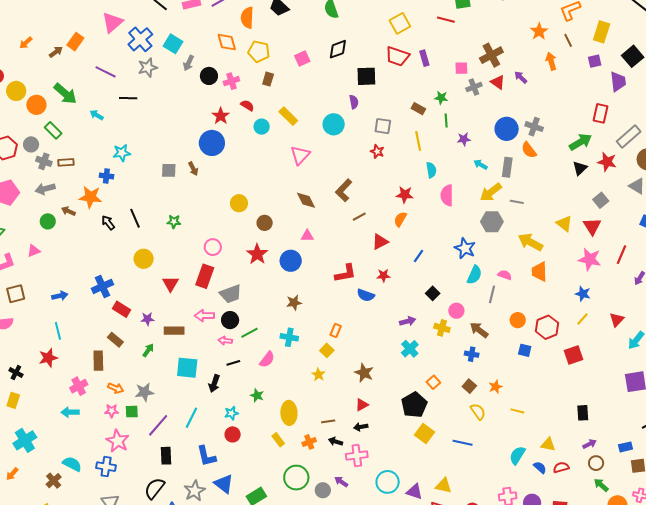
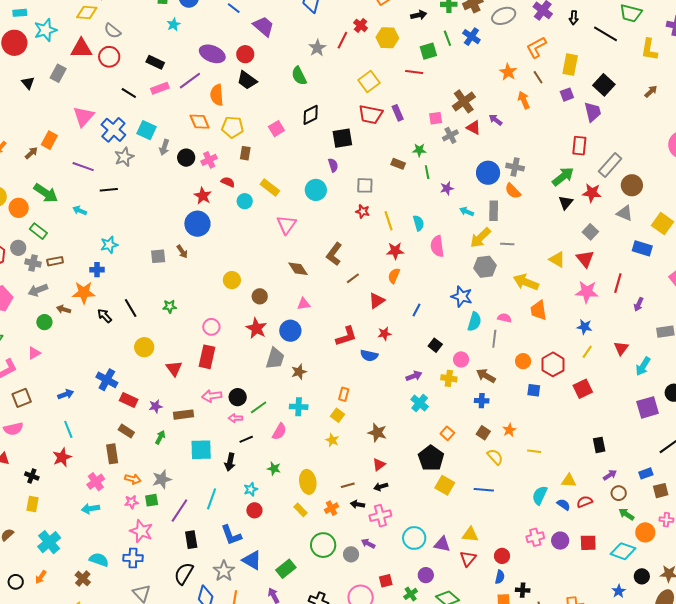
yellow line: (418, 141) -> (389, 221), moved
blue cross: (102, 286) -> (107, 380), turned -30
gray trapezoid: (231, 294) -> (275, 359), moved, turned -45

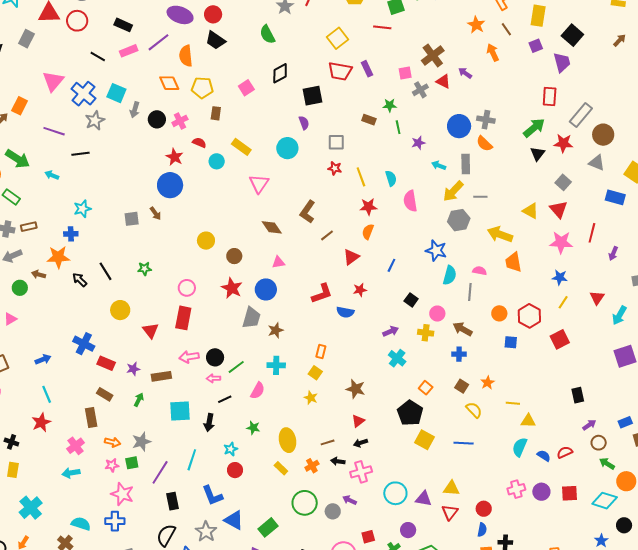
yellow triangle: (569, 481) -> (528, 421), moved

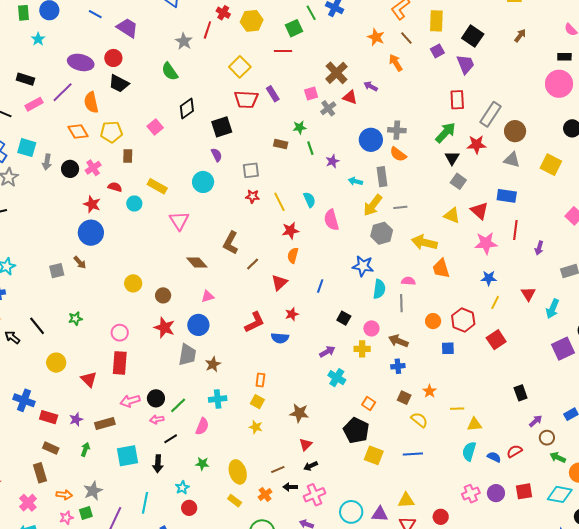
gray square: (563, 182) -> (458, 181), moved
blue rectangle: (615, 197) -> (507, 196), moved

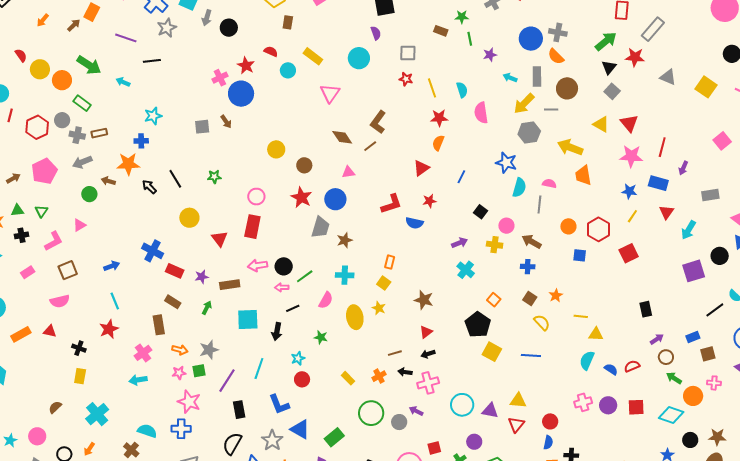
brown circle: (515, 131) -> (567, 88), moved
pink cross: (93, 168) -> (220, 78), moved
blue rectangle: (507, 196) -> (658, 183), moved
brown line: (253, 264) -> (370, 146), moved
yellow ellipse: (238, 472) -> (355, 317), moved

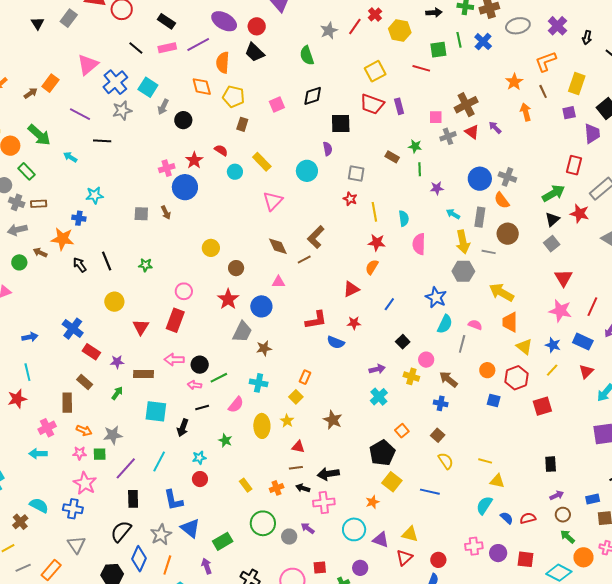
yellow arrow: (524, 104) -> (463, 242), turned -65
yellow triangle: (601, 124) -> (524, 347), moved
orange star: (556, 295) -> (373, 502), moved
red triangle: (426, 332) -> (298, 447), moved, turned 40
black arrow: (428, 354) -> (328, 474), size x1.5

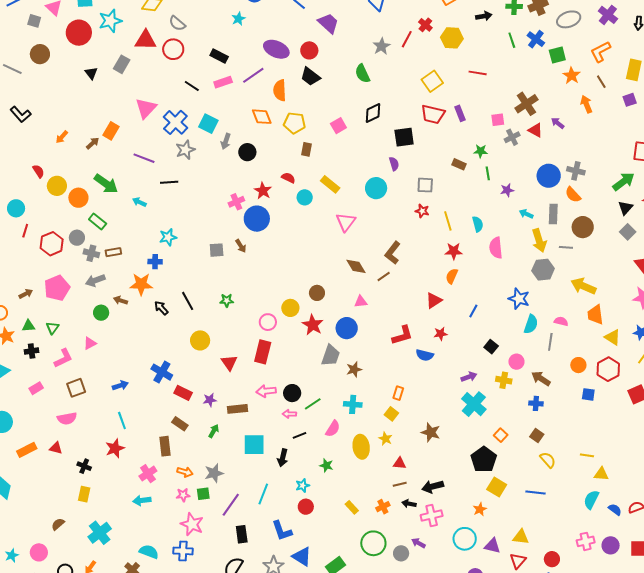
green square: (438, 50) -> (557, 55), moved
yellow circle: (211, 248) -> (290, 308), moved
cyan cross: (379, 397) -> (474, 404), size x1.4

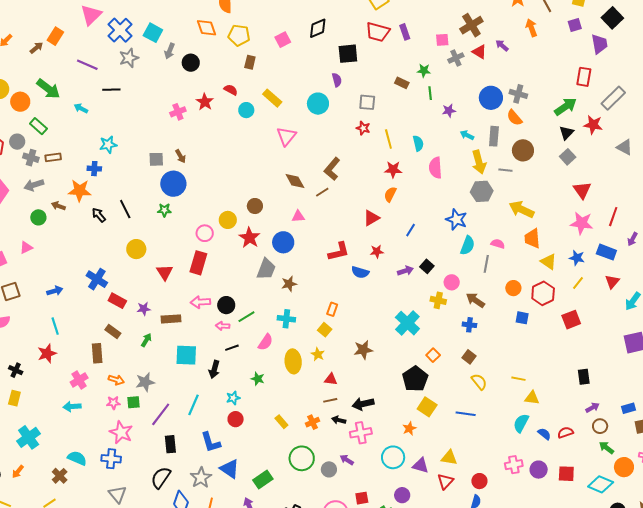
blue circle: (257, 219) -> (173, 184), moved
purple arrow: (469, 377) -> (405, 271), moved
brown star: (431, 432) -> (363, 350), turned -30

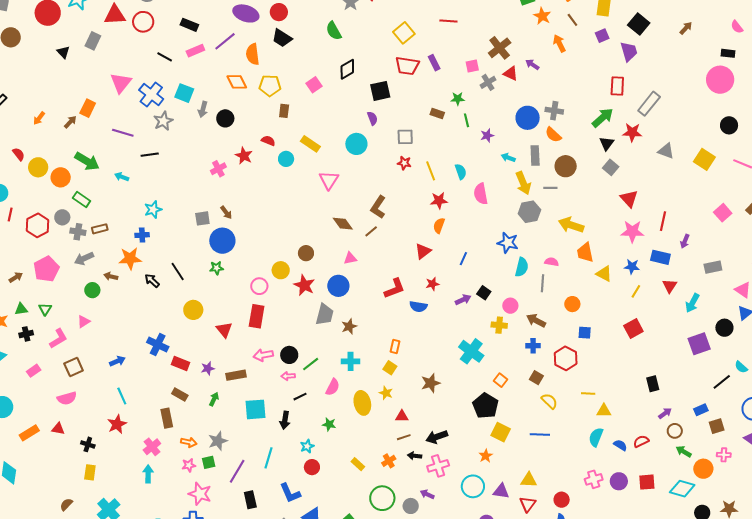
red hexagon: (543, 293) -> (566, 358), moved
cyan arrow: (72, 407) -> (148, 474), turned 102

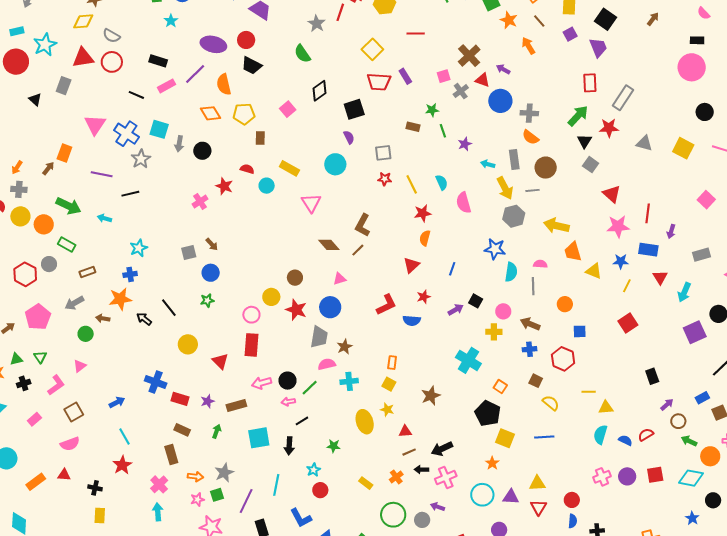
blue circle: (528, 118) -> (500, 101), moved
gray cross: (78, 232) -> (19, 189), moved
blue circle: (222, 241) -> (211, 273), size x0.7
pink semicircle: (333, 387) -> (327, 364), moved, turned -126

